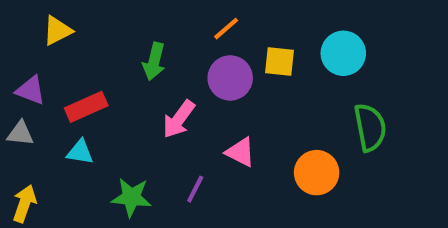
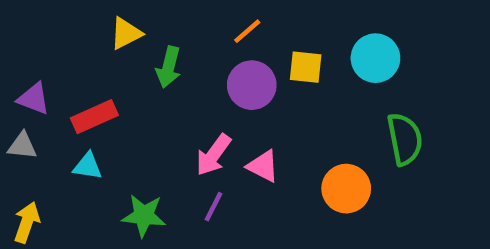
yellow triangle: (57, 31) -> (126, 33), moved
pink arrow: (179, 119) -> (214, 155), moved

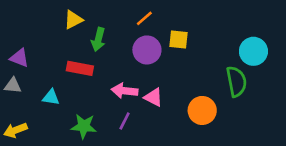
cyan circle: (375, 58) -> (253, 51), moved
red rectangle: (94, 117) -> (80, 68), moved, turned 35
pink arrow: (214, 155) -> (125, 91), turned 60
yellow arrow: (27, 222) -> (15, 130), turned -130

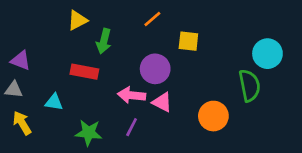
purple circle: (147, 50) -> (155, 69), moved
yellow arrow: (15, 130) -> (22, 123), moved, turned 80

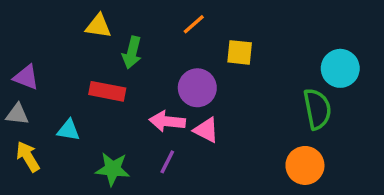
yellow triangle: (77, 20) -> (98, 26), turned 35
orange circle: (213, 116) -> (305, 165), moved

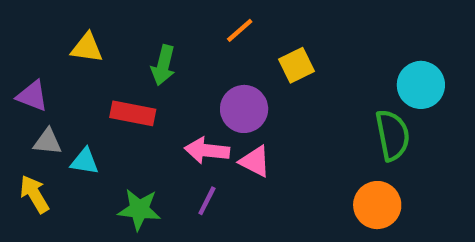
yellow triangle: (98, 26) -> (87, 48), moved
yellow square: (240, 52) -> (296, 65), turned -32
gray triangle: (17, 114) -> (48, 142), moved

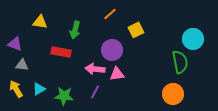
cyan triangle: (85, 161) -> (39, 89), moved, turned -40
pink triangle: (255, 161) -> (117, 74), turned -35

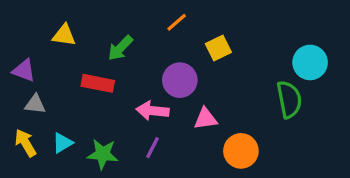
green arrow: (75, 30) -> (120, 48), turned 30
pink triangle: (117, 74) -> (206, 119), moved
orange circle: (173, 94) -> (241, 151), moved

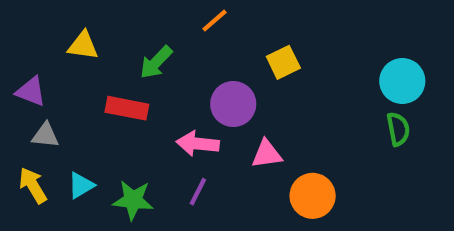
orange line: (177, 22) -> (214, 21), moved
green semicircle: (289, 99) -> (398, 129), moved, size x0.7

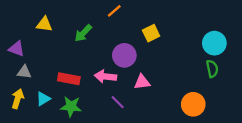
red rectangle: (127, 108) -> (69, 79), moved
yellow arrow: (33, 185) -> (18, 99), turned 48
purple line: (198, 192) -> (118, 102), moved, turned -72
orange circle: (313, 196) -> (193, 104), moved

